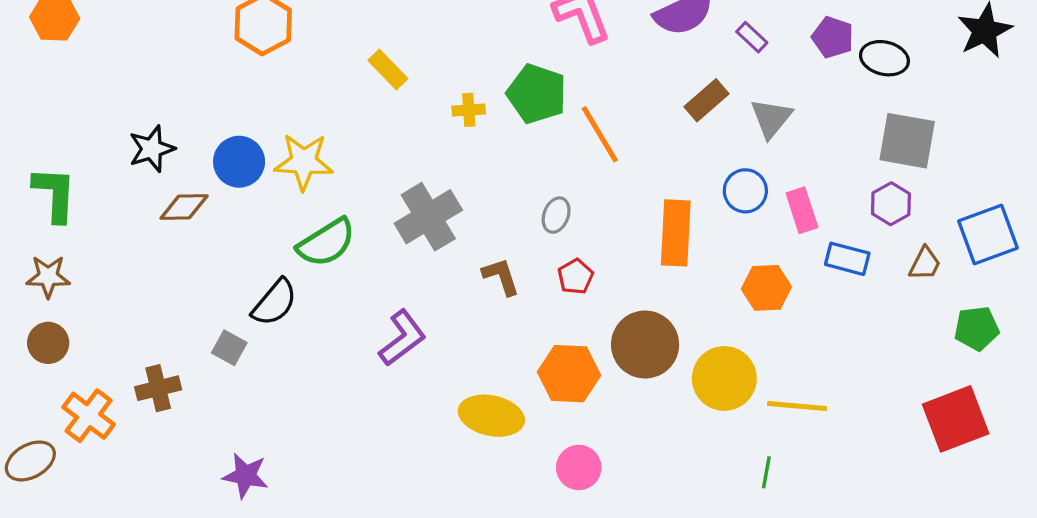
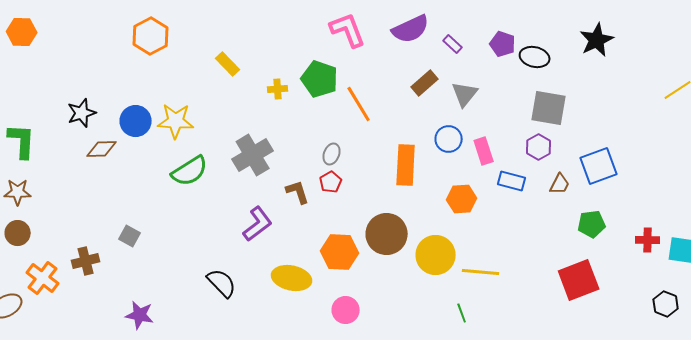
red pentagon: (575, 277) -> (331, 182), moved
black semicircle: (275, 302) -> (222, 283), moved, turned -84
purple L-shape: (402, 338) -> (258, 224), moved
green line: (766, 472) -> (462, 313), turned -30

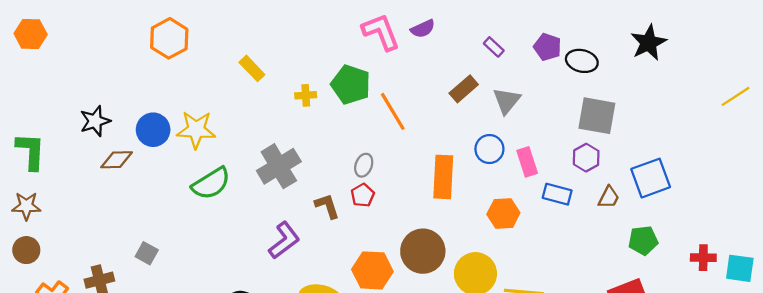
purple semicircle: (411, 29) -> (423, 29), moved, size x0.6

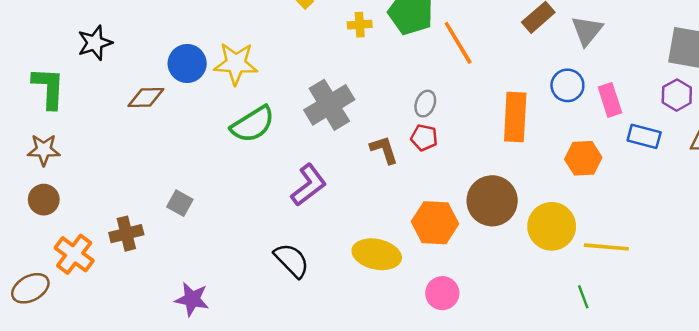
black star: (95, 121) -> (95, 43), moved
red pentagon: (363, 195) -> (424, 138), turned -30
purple L-shape: (284, 240) -> (309, 185), moved

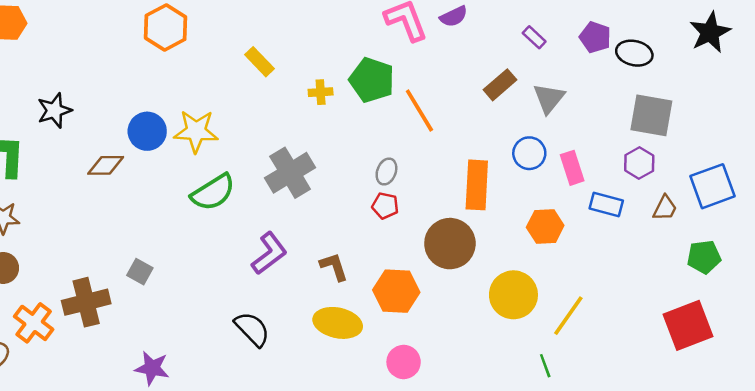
brown L-shape: (384, 150) -> (334, 267), moved
brown circle: (492, 201) -> (450, 244), moved
brown cross: (126, 234) -> (86, 302), size x1.4
yellow line: (606, 247) -> (568, 316), turned -60

